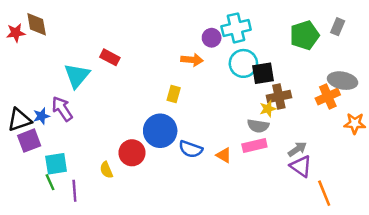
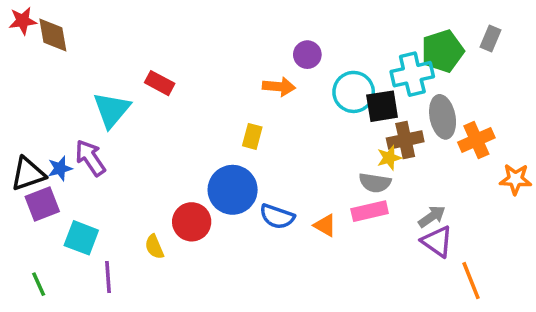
cyan cross: (236, 28) -> (412, 74), moved
red star: (16, 33) -> (23, 21), moved
gray ellipse: (343, 81) -> (443, 117), moved, turned 68
cyan square: (56, 164) -> (81, 238), turned 30
green line: (50, 182) -> (39, 284), moved

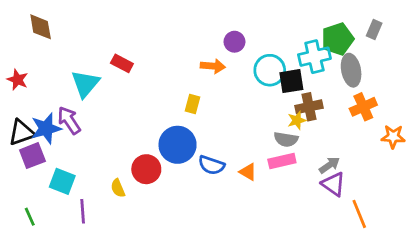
red star: (23, 21) -> (18, 80), moved, turned 30
gray ellipse: (443, 117) -> (351, 70), moved
blue star: (60, 168) -> (46, 128), size x1.6

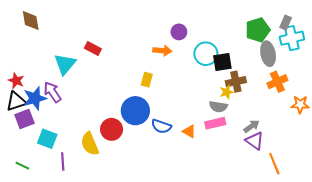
cyan cross: (314, 57) -> (292, 38), moved
red star: (18, 80) -> (16, 81), moved
yellow semicircle: (118, 188) -> (90, 144), size x1.6
green line: (30, 217) -> (22, 166), turned -40

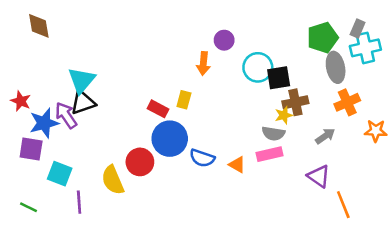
red rectangle: (93, 48) -> (158, 109), moved
orange arrow: (162, 51) -> (203, 63), turned 90
black triangle: (16, 101) -> (83, 102), moved
purple square: (24, 119) -> (31, 149), turned 30
gray arrow: (251, 126) -> (325, 136), moved

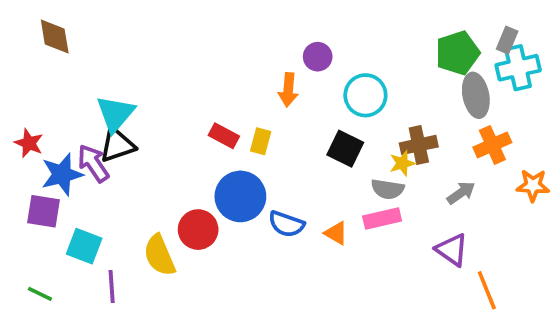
black square: (279, 78) -> (345, 149), moved, turned 35
red rectangle: (158, 109) -> (224, 136), moved

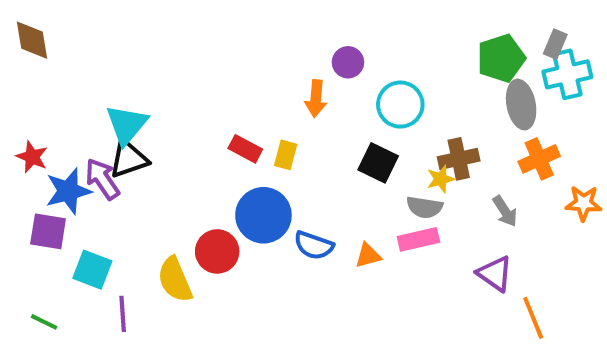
brown diamond: (55, 36) -> (32, 40), moved
gray arrow: (461, 193) -> (505, 211), turned 92
orange triangle: (336, 233) -> (368, 255), turned -45

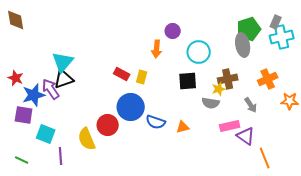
gray ellipse: (521, 105) -> (243, 45), moved
black square: (378, 163) -> (188, 81), turned -30
pink rectangle: (418, 239) -> (230, 126), moved

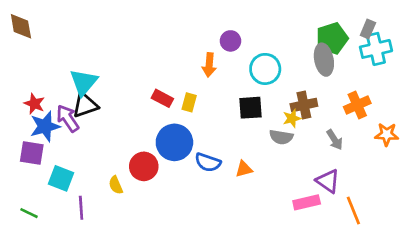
red star: (16, 78) -> (34, 104), moved
pink rectangle: (230, 126) -> (307, 202), moved
yellow semicircle: (87, 139) -> (116, 185), size x0.6

